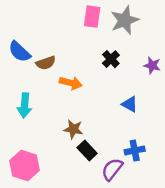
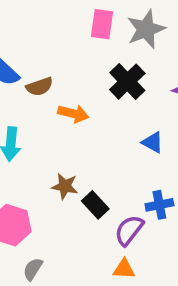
black cross: (111, 59) -> (127, 82), size x1.5
brown star: (73, 129) -> (65, 186), moved

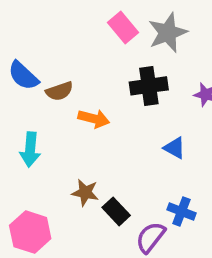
pink rectangle: (102, 24) -> (123, 28), turned -48
black cross: (127, 82) -> (149, 86), turned 36
blue cross: (159, 205) -> (181, 211), turned 32

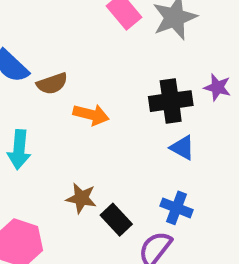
black cross: (149, 86) -> (171, 101), moved
blue cross: (181, 211) -> (177, 208), moved

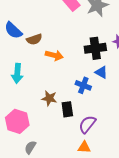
blue cross: (177, 208) -> (83, 85), moved
black rectangle: (116, 220) -> (67, 109), turned 35

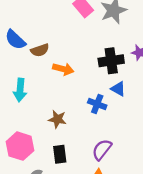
black rectangle: (67, 109) -> (60, 154), moved

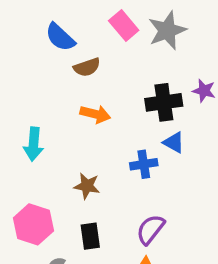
blue semicircle: (15, 40) -> (60, 37), moved
brown semicircle: (40, 50) -> (87, 67), moved
blue cross: (97, 104) -> (144, 164), turned -30

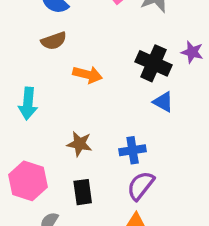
brown semicircle: (87, 67) -> (54, 41), moved
black cross: (164, 102) -> (154, 63), turned 32
blue cross: (144, 164) -> (133, 150), moved

